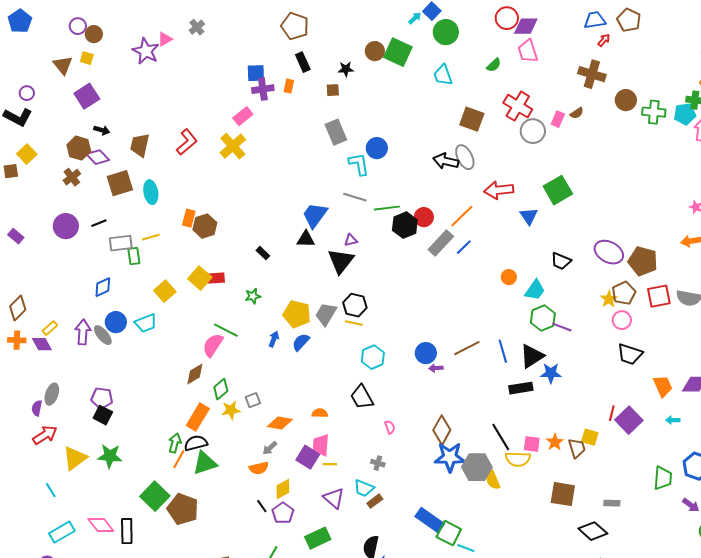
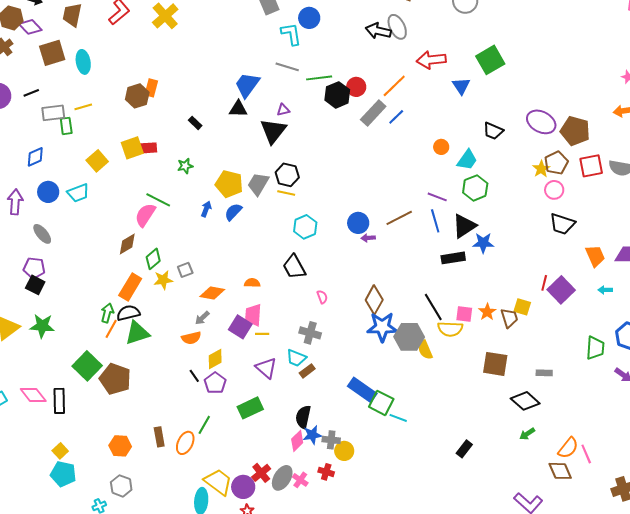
orange rectangle: (189, 218) -> (151, 88), moved
yellow square: (200, 278) -> (132, 148), turned 30
purple line: (562, 327) -> (437, 197), moved
gray ellipse: (103, 335) -> (42, 234), moved
gray cross: (378, 463) -> (310, 333), size x1.5

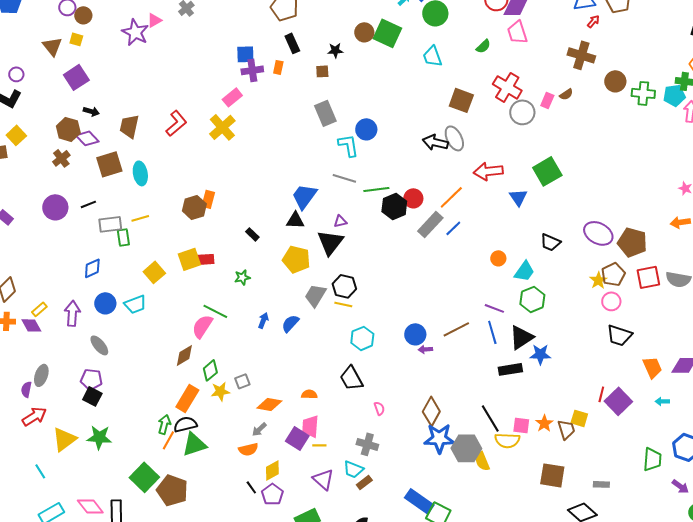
yellow pentagon: (229, 184) -> (296, 259), moved

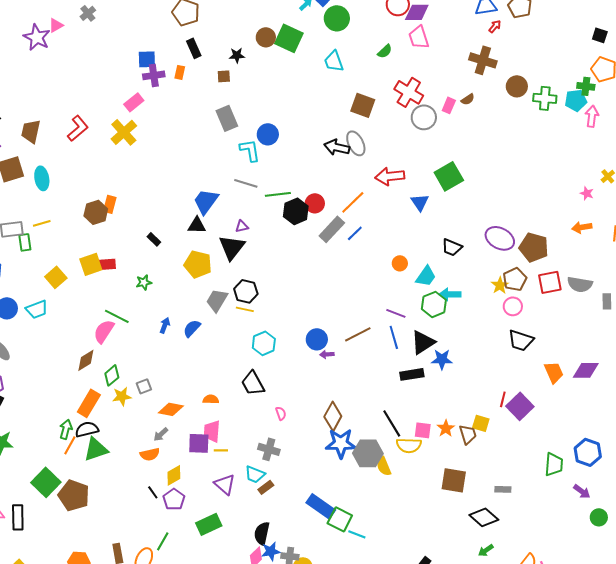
cyan arrow: (662, 401) -> (450, 294), moved, size x1.5
purple square: (297, 438) -> (199, 443), turned -30

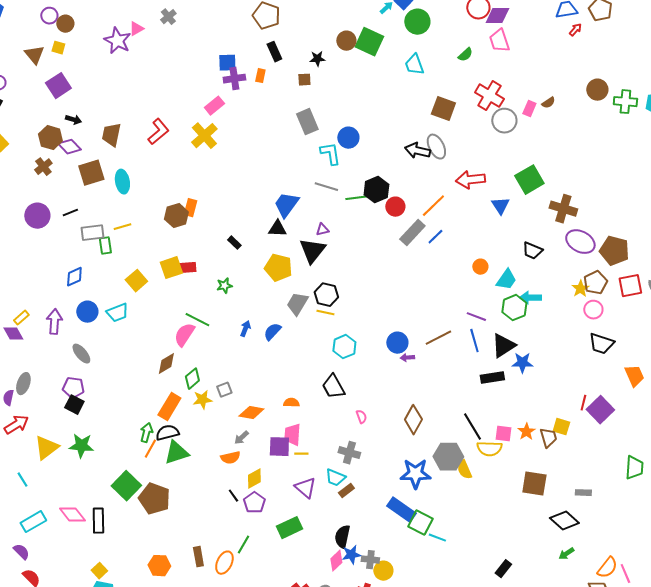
brown cross: (483, 60) -> (563, 209), moved
black hexagon: (296, 211) -> (376, 190), moved
blue star: (341, 443) -> (415, 474), moved

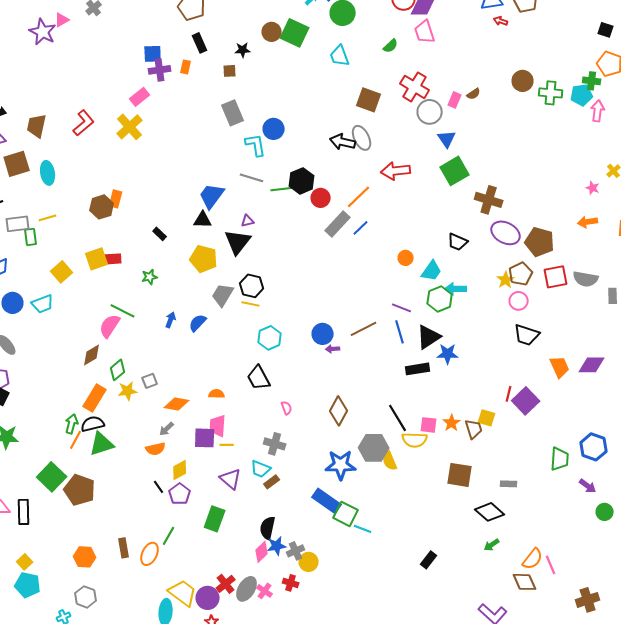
red arrow: (575, 30) -> (501, 21), turned -112
blue triangle: (500, 206) -> (447, 139), moved
green rectangle: (289, 528) -> (215, 519), turned -45
gray cross: (370, 560) -> (296, 551), turned -30

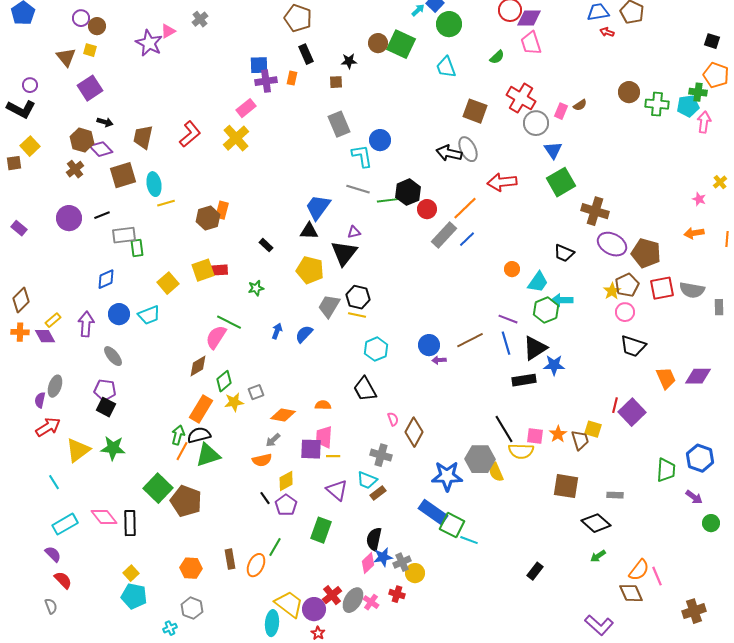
yellow line: (48, 218) -> (166, 203), moved
brown diamond: (339, 411) -> (414, 432), moved

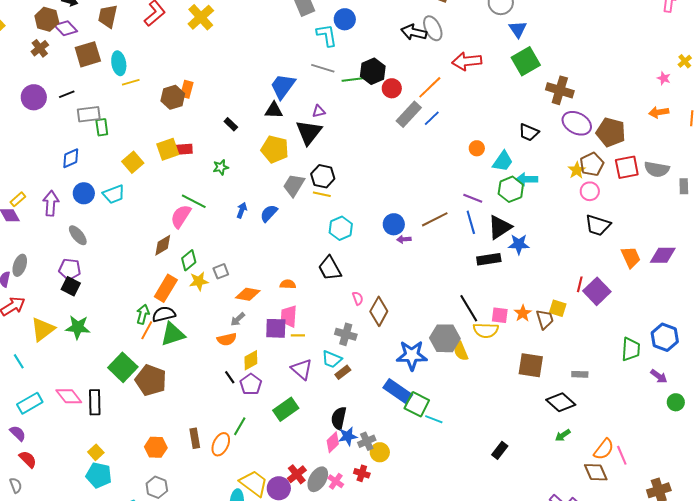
green rectangle: (321, 530) -> (286, 409), turned 35

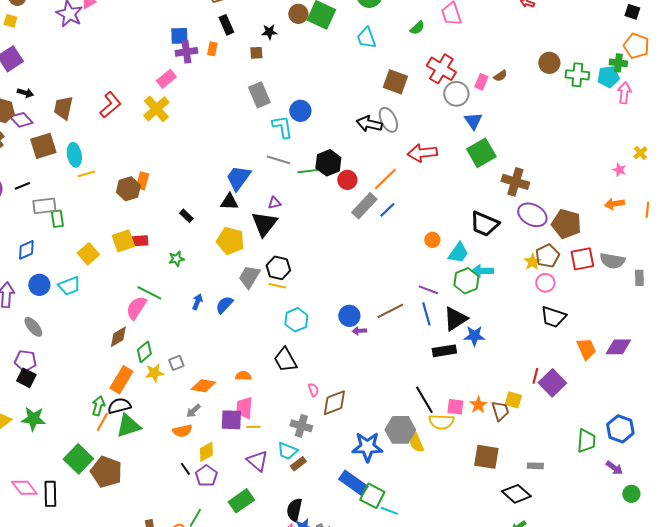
black trapezoid: (529, 132) -> (484, 224), size x1.4
brown diamond: (379, 311) -> (334, 403), turned 40

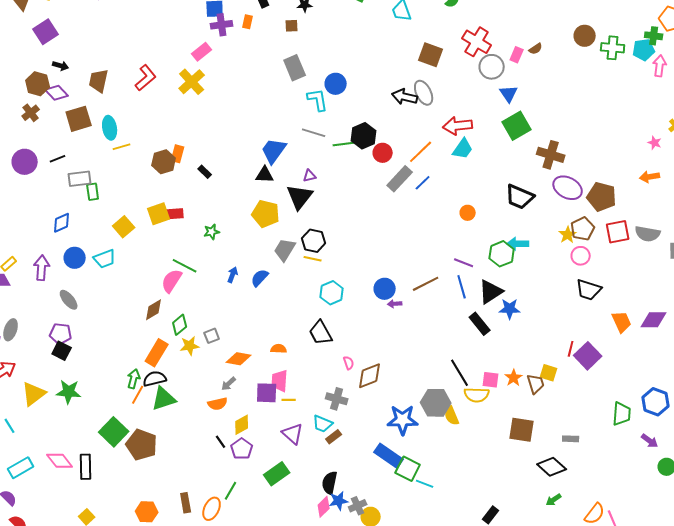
black rectangle: (186, 216) -> (205, 172), moved
cyan trapezoid: (458, 253) -> (463, 149), moved
black rectangle: (444, 351) -> (480, 324), turned 60

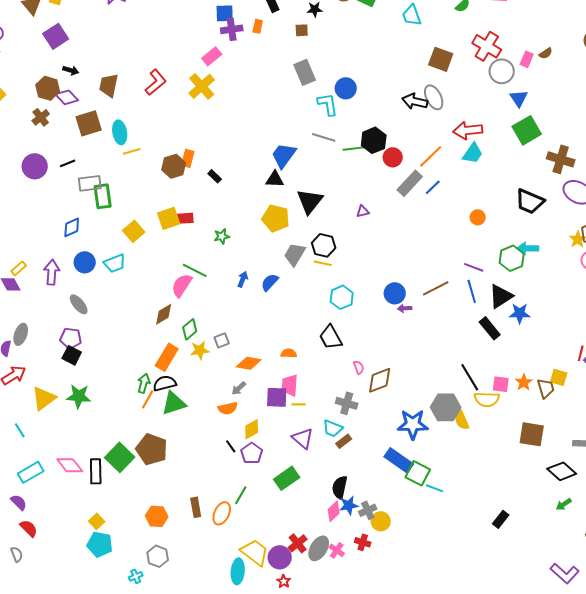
purple triangle: (310, 176) -> (363, 211), moved
green rectangle: (93, 192) -> (103, 196), size x1.4
green square: (114, 432) -> (120, 457), moved

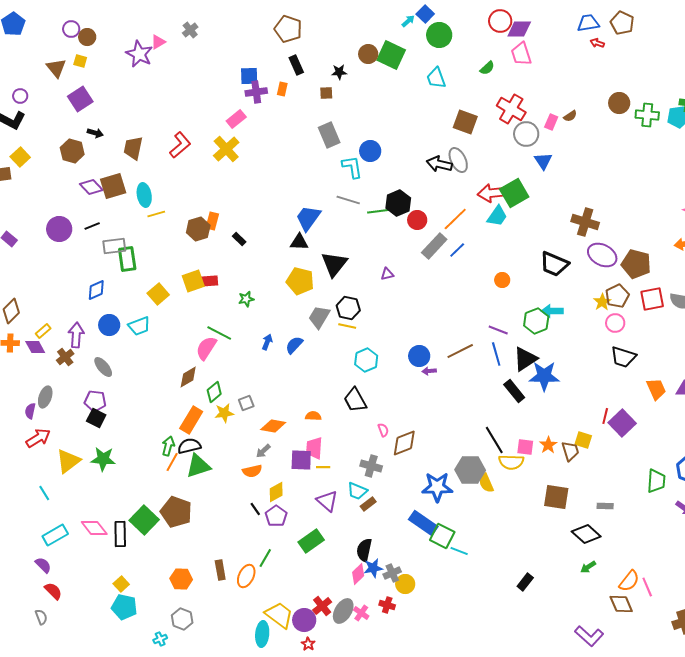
purple diamond: (67, 97) -> (91, 187), moved
brown cross: (41, 117) -> (65, 357), moved
green square: (527, 130) -> (514, 193), moved
blue star: (520, 313) -> (544, 376), size x1.4

